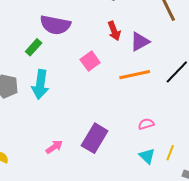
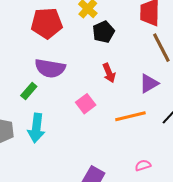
purple triangle: (140, 42) -> (149, 83), moved

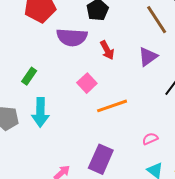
purple semicircle: (50, 68) -> (72, 37), moved
orange line: (130, 116) -> (112, 106), moved

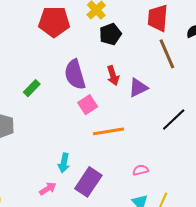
purple semicircle: (72, 37) -> (75, 75), moved, turned 60
purple triangle: (148, 57) -> (138, 88), moved
cyan arrow: (40, 112) -> (64, 163), moved, size x0.7

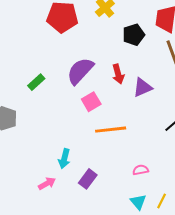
black pentagon: (110, 34) -> (134, 35), moved
purple semicircle: (75, 75) -> (80, 71), turned 56
purple rectangle: (88, 182) -> (88, 179), size x0.7

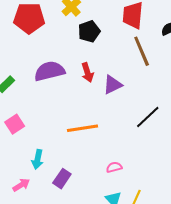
black pentagon: (134, 35) -> (89, 31), moved
purple semicircle: (80, 71) -> (49, 71), turned 36
pink square: (91, 102) -> (15, 124), moved

